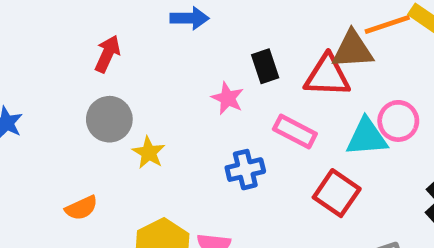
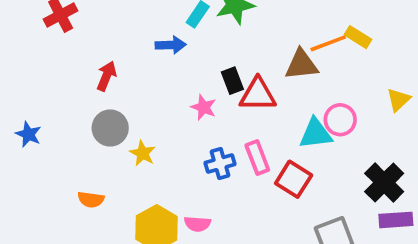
red triangle: (327, 76) -> (258, 94), moved
pink rectangle: (295, 131) -> (257, 157), moved, turned 44
orange semicircle: (81, 208) -> (91, 200), turned 35

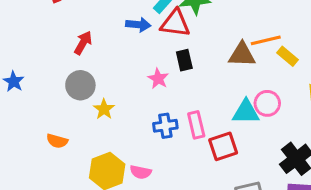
yellow rectangle: (358, 37) -> (288, 56), moved
red triangle: (258, 94) -> (175, 23), moved
red square: (294, 179) -> (223, 146), turned 32

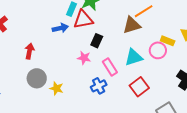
yellow rectangle: (288, 56) -> (168, 41), moved
black rectangle: (184, 60) -> (97, 41), turned 56
cyan triangle: (246, 112) -> (134, 57), moved
pink rectangle: (196, 125) -> (110, 67), moved

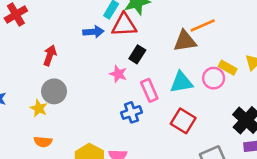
red square: (139, 87) -> (183, 121), turned -30
yellow star: (56, 88) -> (39, 108), moved

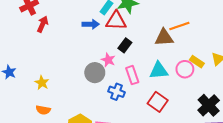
red arrow: (50, 55) -> (43, 24), moved
gray circle: (54, 91) -> (95, 73), moved
blue cross: (131, 112) -> (117, 92), turned 35

